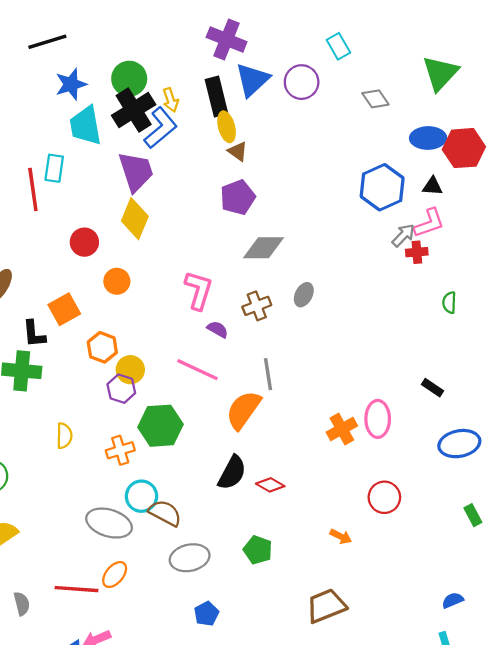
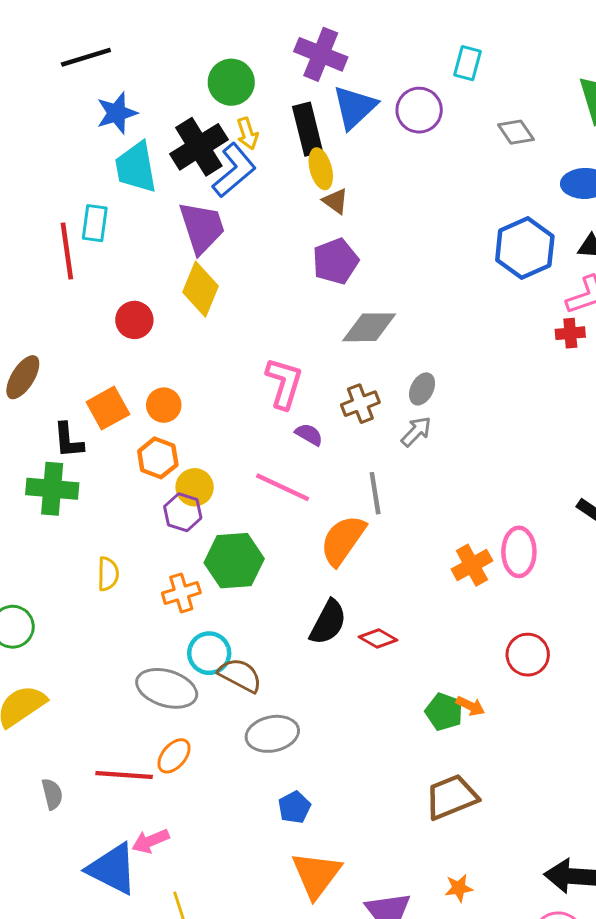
cyan rectangle: (338, 46) -> (468, 63), turned 45
green circle: (129, 79) -> (231, 82), moved
gray arrow: (403, 235) -> (416, 432), moved
orange circle: (117, 281) -> (164, 405), moved
green pentagon: (258, 550) -> (444, 712), moved

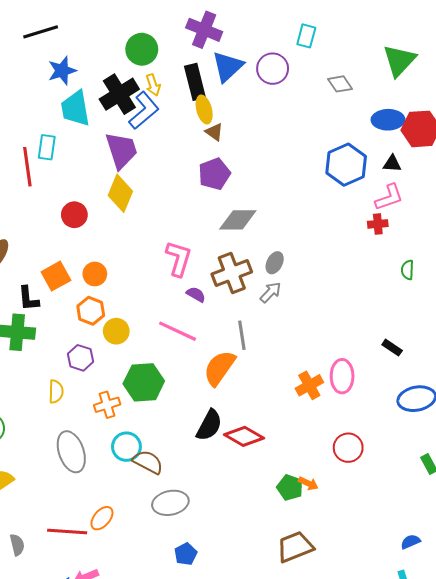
brown cross: (360, 404) -> (232, 273), size x1.5
purple hexagon: (183, 512) -> (80, 358), moved
red diamond: (378, 638) -> (244, 436), size x1.5
gray ellipse: (167, 688) -> (71, 452), moved, turned 54

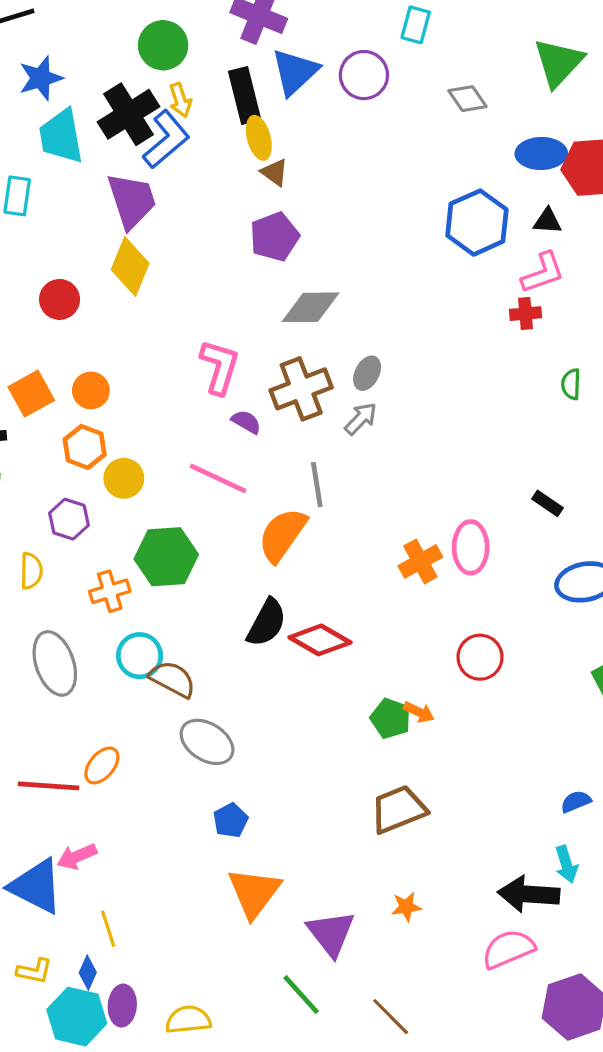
gray ellipse: (170, 503) -> (207, 742), turned 44

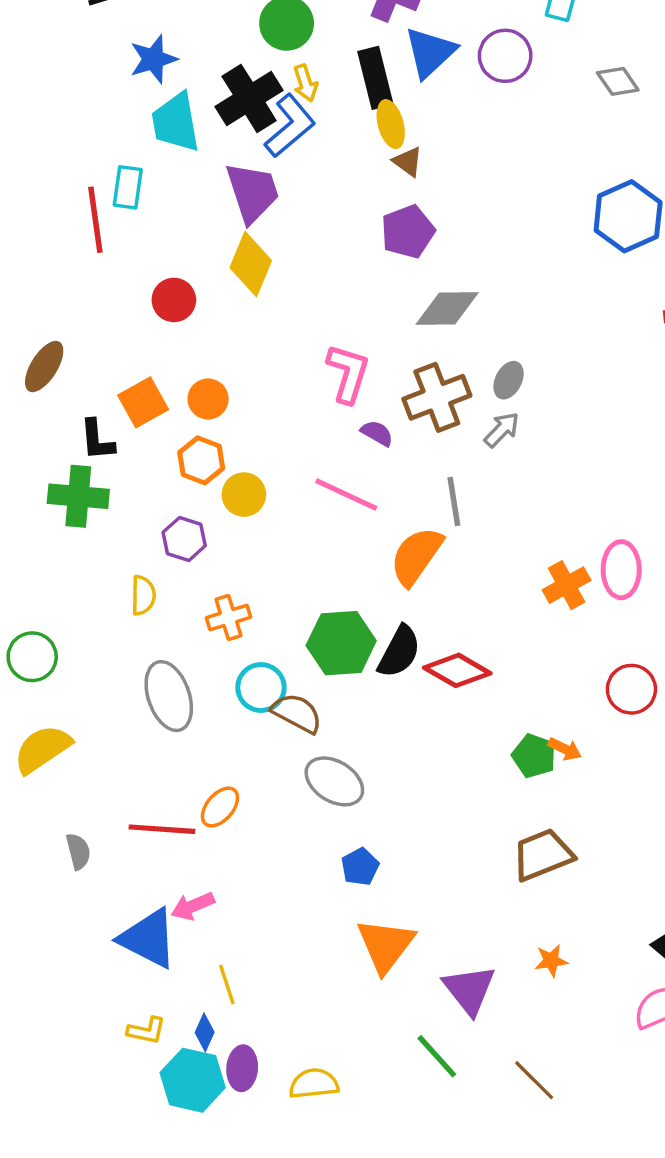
green hexagon: (166, 557) -> (341, 643), moved

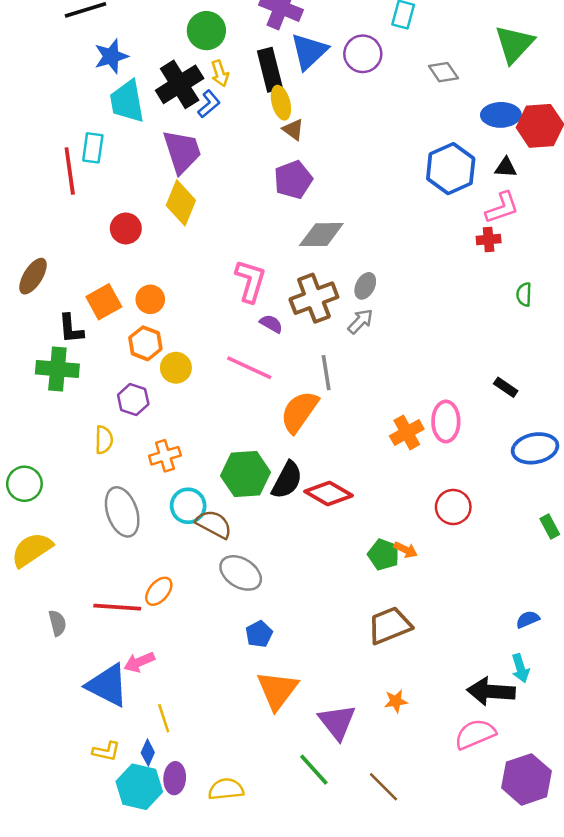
blue L-shape: (290, 126) -> (209, 104), size x0.6

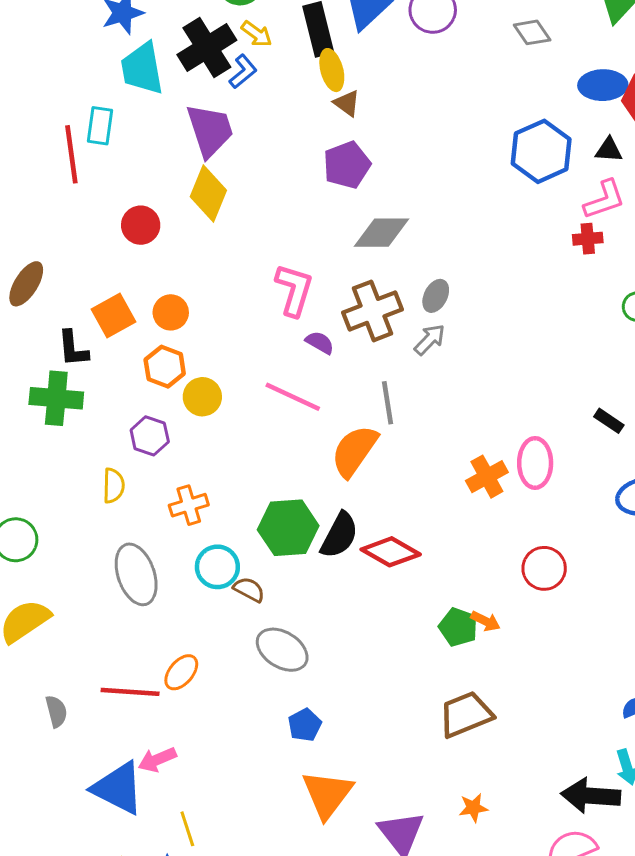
yellow arrow: (220, 73) -> (257, 34), turned -35
brown semicircle: (214, 524) -> (249, 589), size x0.7

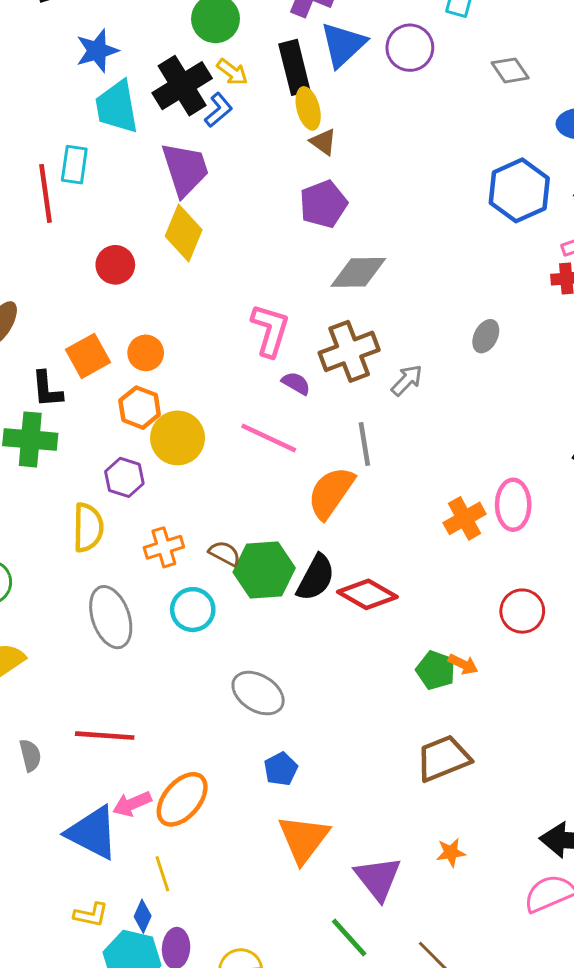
gray ellipse: (436, 296) -> (486, 336), moved
yellow circle: (202, 397) -> (178, 438), size x1.4
yellow semicircle: (114, 486) -> (88, 528), size x1.4
brown semicircle: (249, 589) -> (225, 553), moved
orange ellipse: (181, 672) -> (182, 799), moved, size x1.5

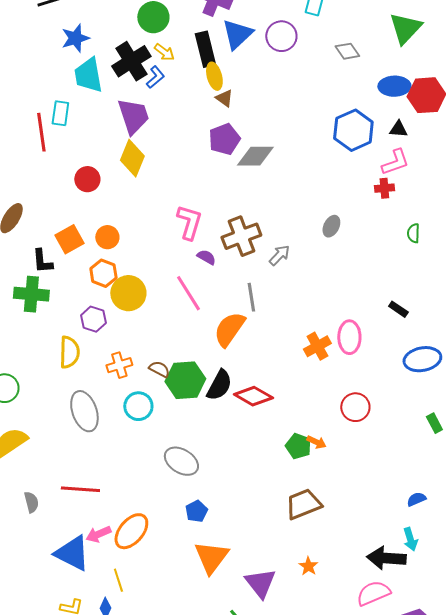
gray diamond: (358, 272) -> (255, 156), moved
pink line: (269, 438) -> (188, 293), turned 33
orange star: (451, 852) -> (308, 566), turned -30

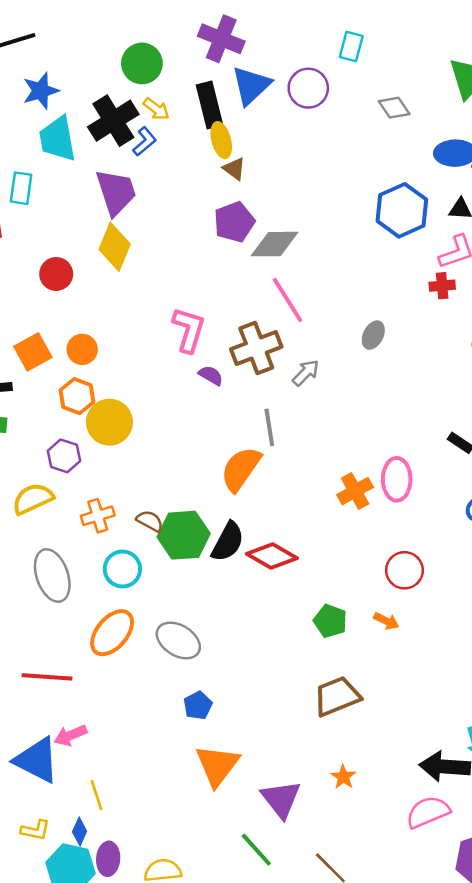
pink line: (188, 293) -> (288, 300), moved
yellow semicircle: (69, 352) -> (33, 499), turned -116
orange arrow: (316, 442) -> (386, 621), moved
orange ellipse: (131, 531) -> (112, 633), moved

